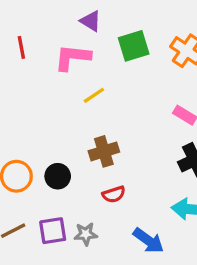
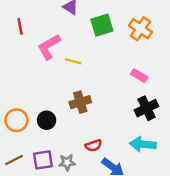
pink L-shape: (73, 57) -> (49, 47), moved, turned -36
yellow line: (94, 95) -> (73, 61), turned 49
red semicircle: (114, 194) -> (94, 146), moved

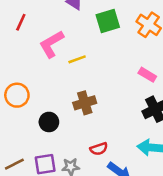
red line: (20, 26) -> (21, 22), turned 35
yellow line: (73, 61) -> (77, 59), turned -35
orange circle: (16, 120) -> (17, 95), moved

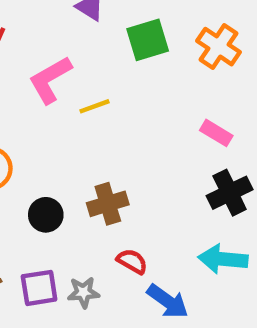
brown cross: (85, 103) -> (108, 204), moved
red semicircle: (99, 149) -> (132, 261), turned -132

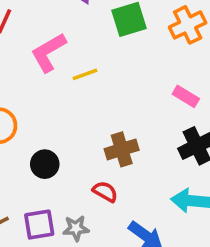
orange cross: (219, 47) -> (188, 25), turned 30
brown cross: (108, 204) -> (122, 149), moved
red semicircle: (132, 261) -> (105, 192), moved

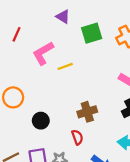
red semicircle: (105, 192) -> (77, 137), turned 40

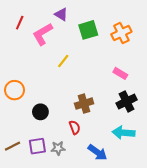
red line: (16, 34) -> (20, 23), moved
pink L-shape: (43, 53) -> (43, 34), moved
yellow line: (65, 66) -> (63, 61), turned -32

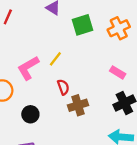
pink L-shape: (43, 34) -> (28, 68), moved
red semicircle: (75, 127) -> (63, 87), moved

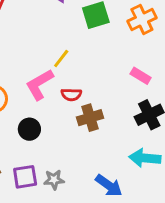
pink L-shape: (28, 68) -> (40, 84), moved
red semicircle: (63, 87) -> (71, 95), turned 112

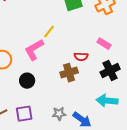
red semicircle: (71, 95) -> (81, 57), moved
gray star: (54, 180) -> (59, 114), moved

